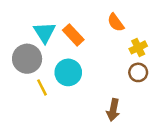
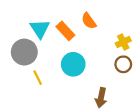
orange semicircle: (116, 22) -> (89, 21), moved
cyan circle: (68, 72) -> (73, 64), moved

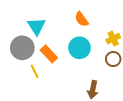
orange rectangle: (65, 31) -> (49, 54), moved
cyan circle: (73, 64) -> (79, 48), moved

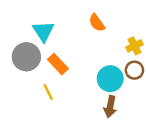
cyan circle: (79, 48) -> (110, 79), moved
yellow line: (35, 71) -> (48, 92), moved

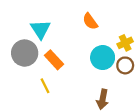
cyan circle: (110, 79) -> (103, 58), moved

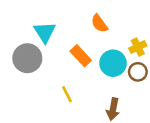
orange rectangle: (54, 60) -> (81, 56), moved
yellow line: (45, 86) -> (67, 94), moved

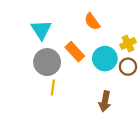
gray circle: (27, 58) -> (47, 62), moved
yellow line: (67, 94) -> (53, 87), moved, turned 35

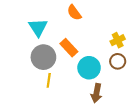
orange semicircle: (92, 22) -> (74, 13), moved
cyan circle: (105, 59) -> (89, 68), moved

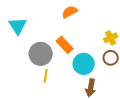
orange semicircle: (74, 13) -> (70, 12), turned 98
cyan triangle: (38, 27) -> (18, 26), moved

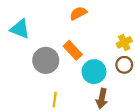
cyan triangle: (18, 26) -> (20, 29), turned -36
yellow line: (46, 76) -> (55, 100), moved

